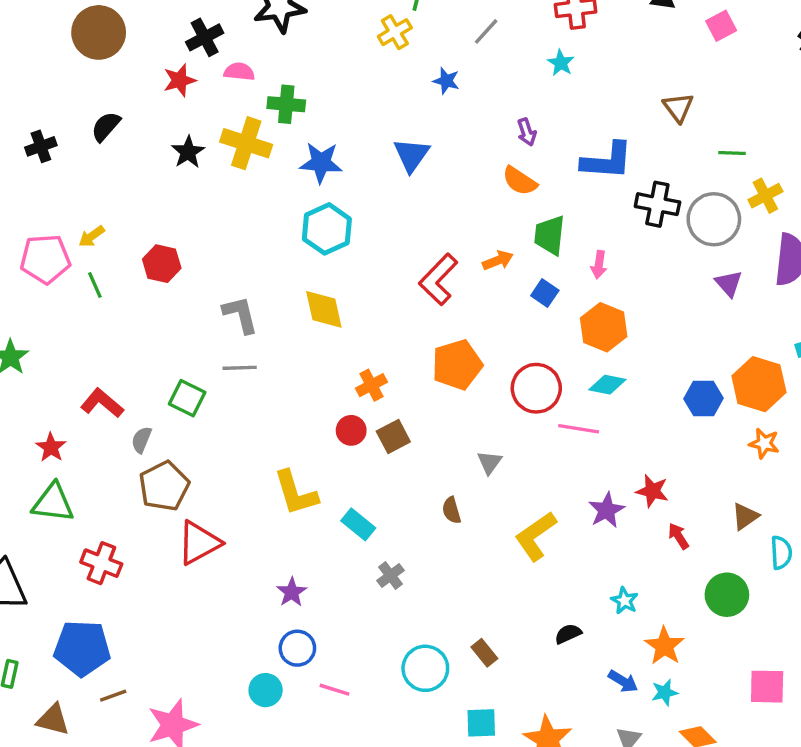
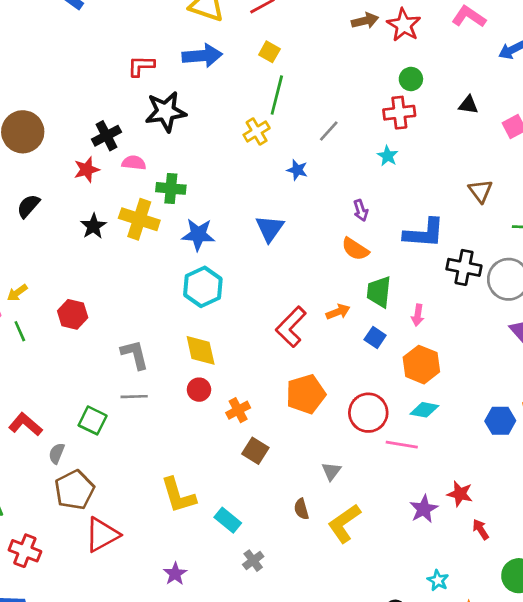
red circle: (351, 430) -> (199, 390), moved
brown square: (393, 436) -> (255, 451), turned -30
yellow L-shape: (536, 536) -> (344, 523), moved

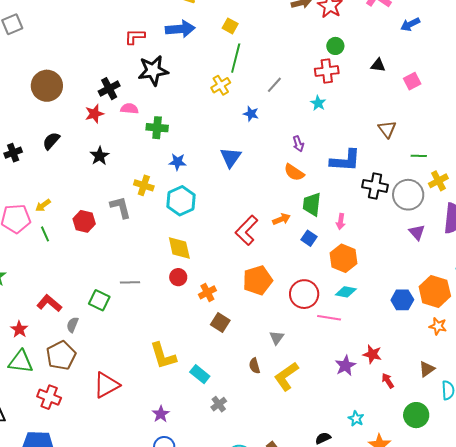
yellow cross: (139, 219) -> (144, 185), moved, size x0.7
blue star: (198, 235) -> (177, 162), size x0.7
gray L-shape: (135, 355) -> (120, 207), moved
brown pentagon: (74, 490) -> (61, 355), moved

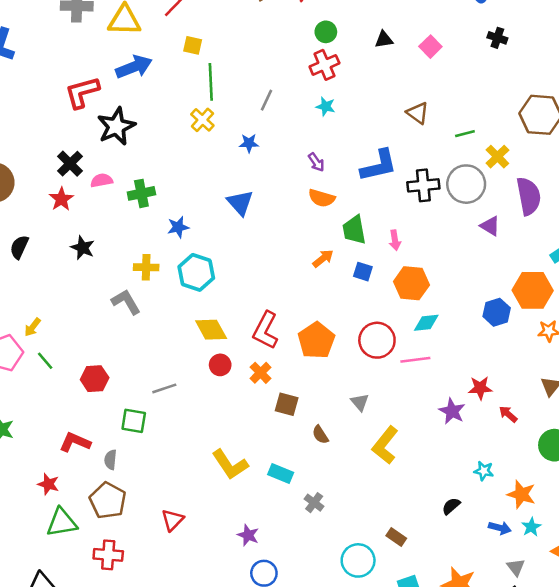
red L-shape: (135, 37) -> (82, 92), size x1.4
red hexagon: (84, 221) -> (95, 379), moved
red L-shape: (247, 230) -> (266, 330), moved
brown semicircle: (255, 366) -> (320, 435), moved
red triangle: (106, 385) -> (173, 520), size x0.7

